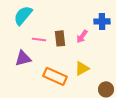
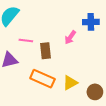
brown rectangle: (60, 38) -> (46, 51), moved
yellow triangle: (82, 68) -> (70, 83), moved

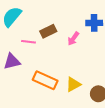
brown rectangle: (46, 51) -> (48, 31), moved, turned 70

